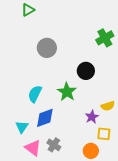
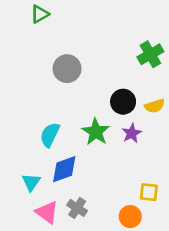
yellow semicircle: (108, 106) -> (155, 106), moved
purple star: (92, 117) -> (132, 133), moved

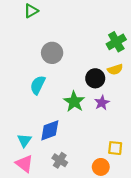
yellow semicircle: (155, 106) -> (115, 69), moved
cyan semicircle: (50, 135) -> (38, 85), moved
pink triangle: (47, 212) -> (24, 164), moved

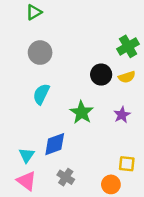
gray circle: (52, 53) -> (40, 53), moved
black circle: (95, 78) -> (101, 75), moved
purple star: (102, 103) -> (122, 115), moved

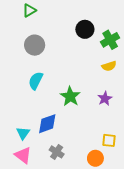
black circle: (101, 75) -> (85, 29), moved

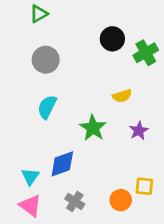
yellow semicircle: (109, 66) -> (122, 96), moved
orange circle: (95, 158) -> (121, 200), moved

